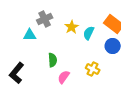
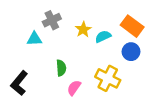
cyan semicircle: (89, 33) -> (103, 36), turned 40
yellow cross: (93, 69) -> (108, 78), size x1.5

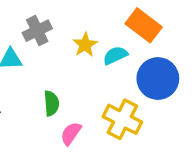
orange rectangle: (132, 26) -> (144, 25), moved
blue circle: (131, 52) -> (158, 79), size x1.5

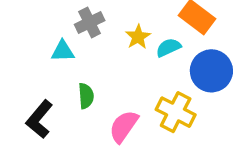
green semicircle: (51, 103) -> (86, 96), moved
pink semicircle: (71, 133) -> (124, 126), size x1.4

